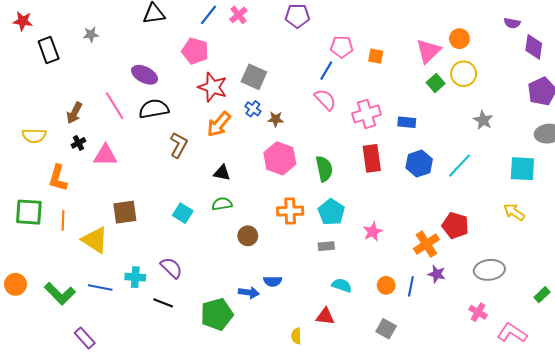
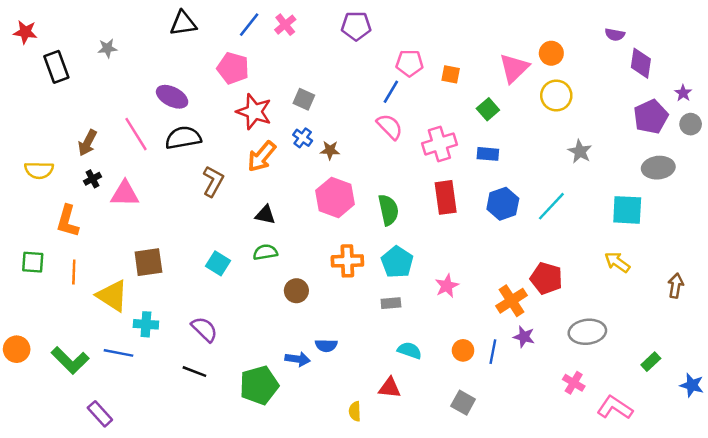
gray square: (254, 77) -> (304, 99), size x0.7
green square: (436, 83) -> (488, 109), moved
green square: (29, 212) -> (33, 262), size x0.7
cyan cross: (135, 277) -> (146, 324), moved

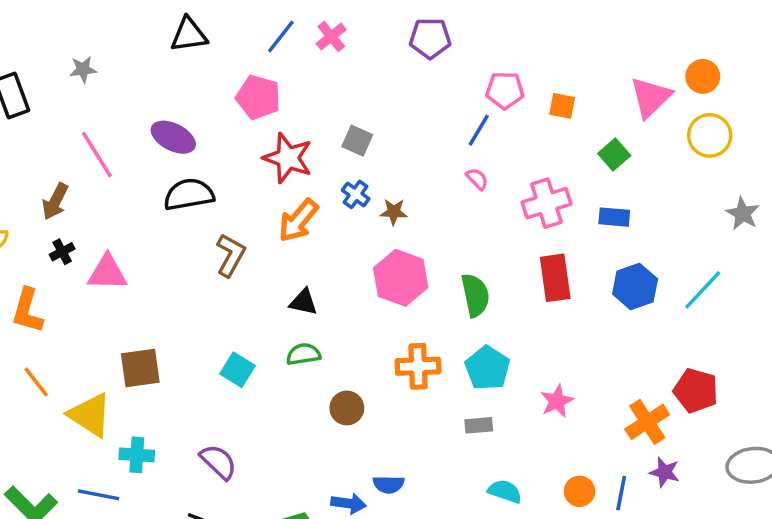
pink semicircle: (390, 127) -> (477, 179), size x0.6
pink line: (136, 134) -> (97, 155), moved
orange line: (74, 272) -> (36, 382), turned -40

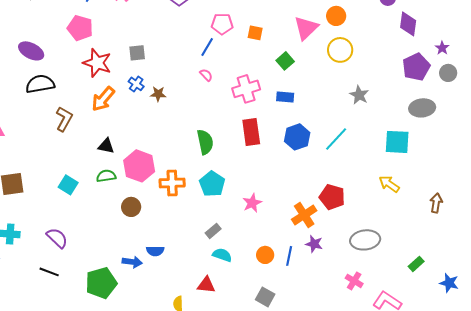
gray square: (357, 141) -> (137, 53), turned -30
pink hexagon: (401, 278) -> (139, 166), moved
gray rectangle: (479, 425) -> (213, 231), moved, turned -35

